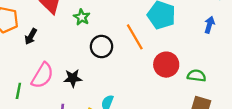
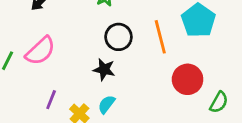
green semicircle: (197, 76) -> (219, 102), turned 96
black star: (73, 78) -> (104, 69), moved

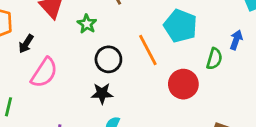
pink semicircle: (40, 51) -> (44, 73), moved
green semicircle: (219, 102) -> (214, 59), moved

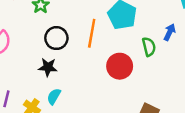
orange line: (148, 50) -> (92, 33), turned 32
green semicircle: (214, 59) -> (149, 47), turned -36

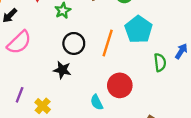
red circle: (120, 66) -> (120, 85), moved
cyan semicircle: (54, 96) -> (97, 102), moved, turned -63

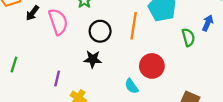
pink semicircle: (19, 42) -> (58, 22), moved, turned -56
purple line: (20, 95) -> (57, 79), moved

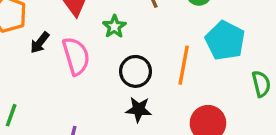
black star: (93, 59) -> (139, 109), moved

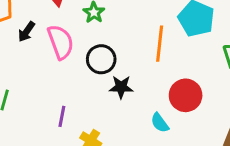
black circle: (136, 71) -> (101, 59), moved

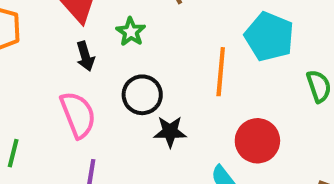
black arrow: (26, 32) -> (85, 56), moved, turned -50
pink semicircle: (61, 42) -> (78, 115), moved

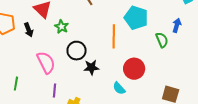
green star: (131, 32) -> (62, 27), moved
black arrow: (85, 56) -> (29, 30), moved

